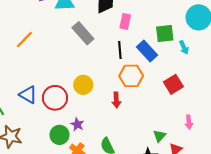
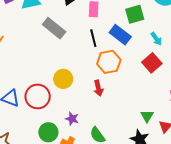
cyan arrow: (184, 47) -> (156, 39), moved
purple star: (77, 124) -> (72, 119), moved

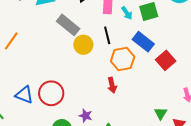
blue rectangle: (120, 35) -> (143, 42), moved
cyan arrow: (156, 39) -> (127, 13), moved
yellow circle: (63, 79) -> (83, 45), moved

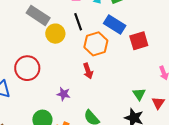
red square: (166, 60) -> (139, 41), turned 30
red circle: (51, 93) -> (27, 68), moved
purple star: (86, 116) -> (64, 94), moved

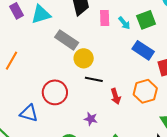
black line: (78, 22) -> (94, 79), moved, turned -60
orange hexagon: (96, 44) -> (145, 91), moved

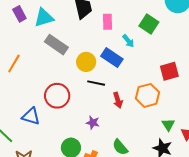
green square: (146, 20) -> (149, 24), turned -36
cyan arrow: (124, 23) -> (128, 41), moved
gray rectangle: (67, 40) -> (56, 45), moved
blue rectangle: (143, 50) -> (112, 58), moved

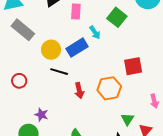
blue rectangle: (112, 58) -> (77, 48), turned -70
red circle: (57, 96) -> (19, 81), size x0.6
purple star: (93, 123) -> (41, 115), moved

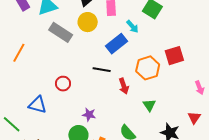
yellow circle: (51, 50) -> (88, 22), moved
orange hexagon: (109, 88) -> (148, 68), moved
green triangle: (127, 119) -> (149, 105), moved

